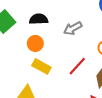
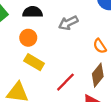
red line: (77, 66) -> (65, 82), moved

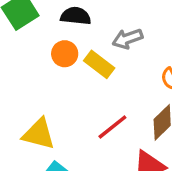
yellow rectangle: (34, 62) -> (99, 64), moved

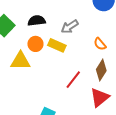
yellow triangle: (39, 134) -> (20, 61), moved

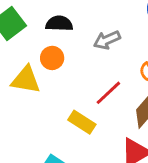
yellow rectangle: (57, 45) -> (82, 122), moved
red line: (73, 80) -> (108, 93), moved

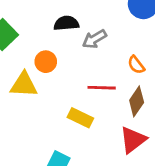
black semicircle: (59, 24) -> (66, 23), moved
red line: (108, 93) -> (102, 88), turned 52

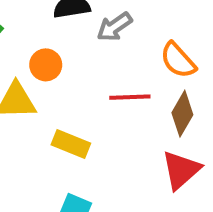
orange semicircle: (136, 65) -> (178, 60), size x1.4
yellow rectangle: (80, 118) -> (71, 144), moved

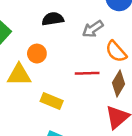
gray arrow: (114, 27) -> (93, 29), moved

